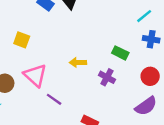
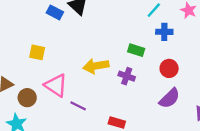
yellow arrow: (78, 62) -> (96, 66), size x1.5

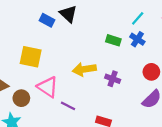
blue cross: (164, 32) -> (137, 39), moved, turned 32
green rectangle: (136, 50) -> (113, 40), moved
yellow square: (37, 52) -> (31, 57), size x1.5

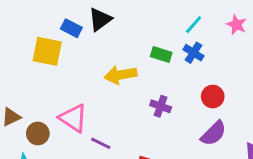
black triangle: (68, 14) -> (100, 19), turned 42
yellow square: (31, 57) -> (47, 51), moved
yellow arrow: (84, 69) -> (120, 75), moved

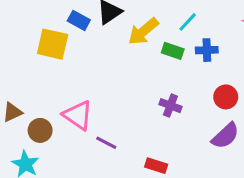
cyan line: (194, 25) -> (188, 22), moved
blue cross: (194, 53) -> (207, 50), turned -36
yellow arrow: (120, 75) -> (143, 31), moved, turned -32

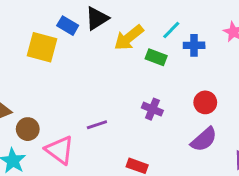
blue cross: (207, 50) -> (194, 45), moved
pink triangle: (78, 115) -> (60, 150), moved
purple line: (106, 143) -> (97, 125), moved, turned -48

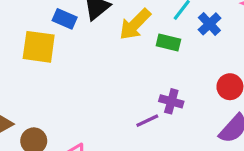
blue cross: (194, 45) -> (209, 24), turned -36
purple line: (97, 125) -> (147, 121), moved

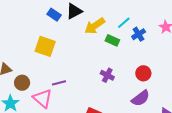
yellow square: (39, 47) -> (45, 46), moved
purple line: (147, 121) -> (59, 83), moved

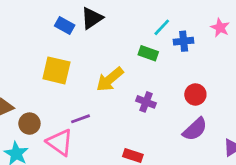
yellow arrow: (95, 26) -> (110, 79), moved
blue cross: (139, 34) -> (184, 41), turned 32

